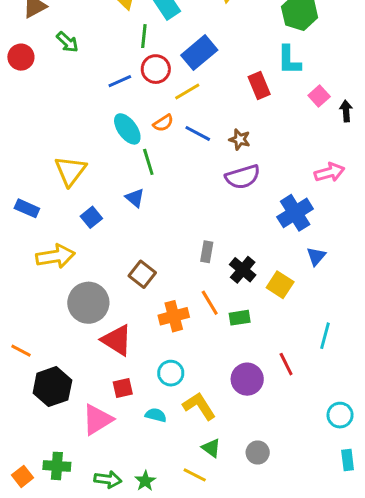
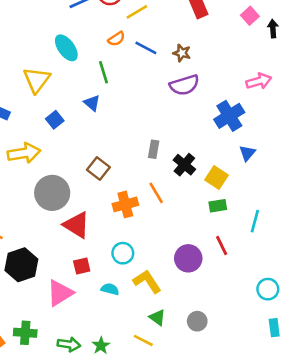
cyan ellipse: (127, 129) -> (66, 48), moved
green rectangle: (240, 318) -> (218, 206), moved

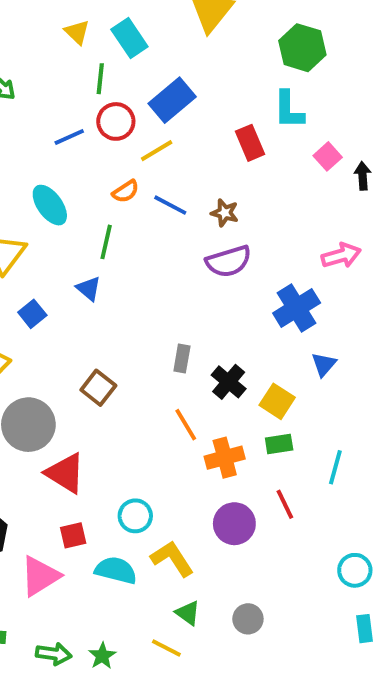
green line: (104, 72) -> (106, 242), turned 30
orange cross: (125, 204) -> (225, 458), moved
cyan semicircle: (110, 289) -> (116, 570), size x1.5

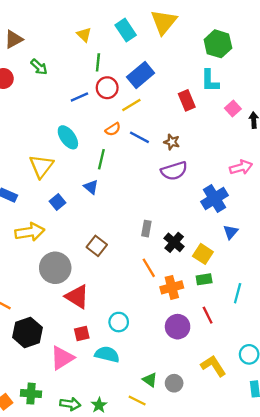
cyan rectangle: (129, 38) -> (126, 30), moved
yellow L-shape: (172, 559) -> (213, 366), moved
gray circle: (248, 619) -> (174, 383), moved

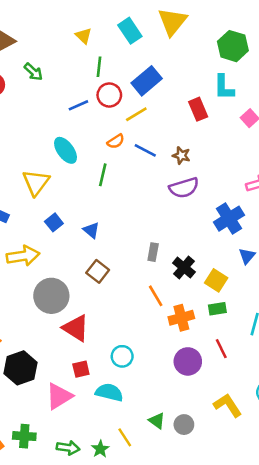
blue triangle: (91, 187) -> (91, 230), moved
yellow line: (137, 401) -> (125, 437), moved, turned 30

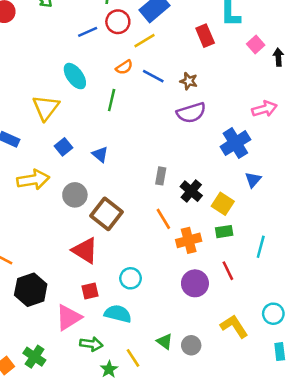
brown square: (98, 271) -> (106, 214), moved, size x1.4
gray circle: (51, 296) -> (75, 195), moved, size x0.7
green cross: (24, 436) -> (34, 357), turned 30
green arrow: (68, 448) -> (91, 344), moved

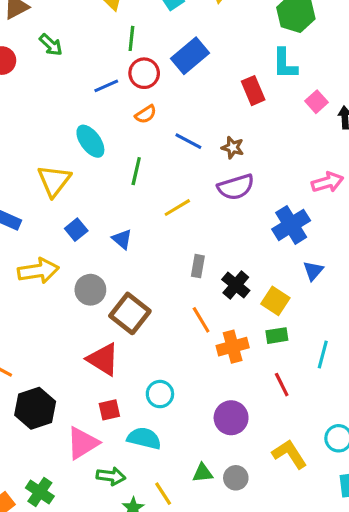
yellow line: (144, 41) -> (177, 208), moved
orange semicircle: (124, 67) -> (146, 114), moved
purple circle: (195, 283) -> (231, 418), moved
green triangle: (165, 341) -> (203, 473), turned -42

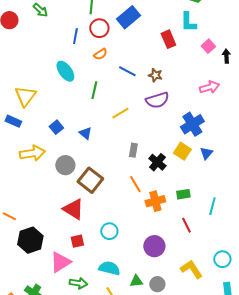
blue line: (106, 86) -> (75, 36), turned -56
yellow triangle: (54, 181) -> (25, 96), moved
pink arrow: (327, 182) -> (209, 87), moved
yellow square: (275, 301) -> (182, 151), moved
cyan semicircle: (144, 438) -> (109, 268), moved

